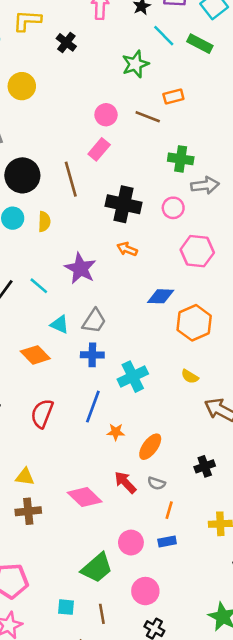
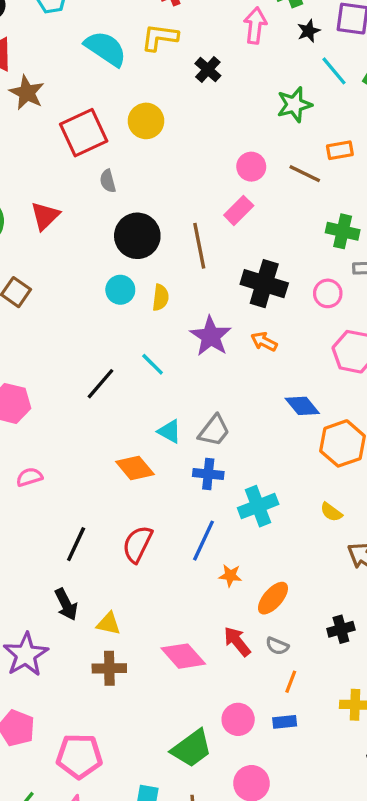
purple star: (80, 268) -> (211, 336), moved
cyan line: (39, 286) -> (153, 364), moved
blue diamond: (161, 296) -> (302, 406), turned 44

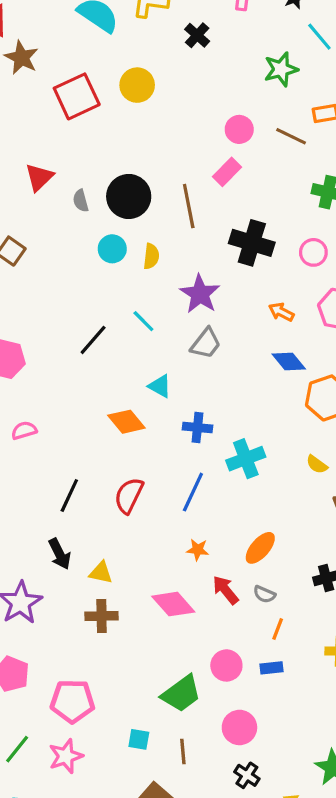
gray semicircle: (108, 181) -> (81, 201), moved
orange arrow: (264, 342) -> (281, 312), moved
gray trapezoid: (214, 431) -> (206, 343), moved
orange star: (230, 576) -> (198, 550), moved

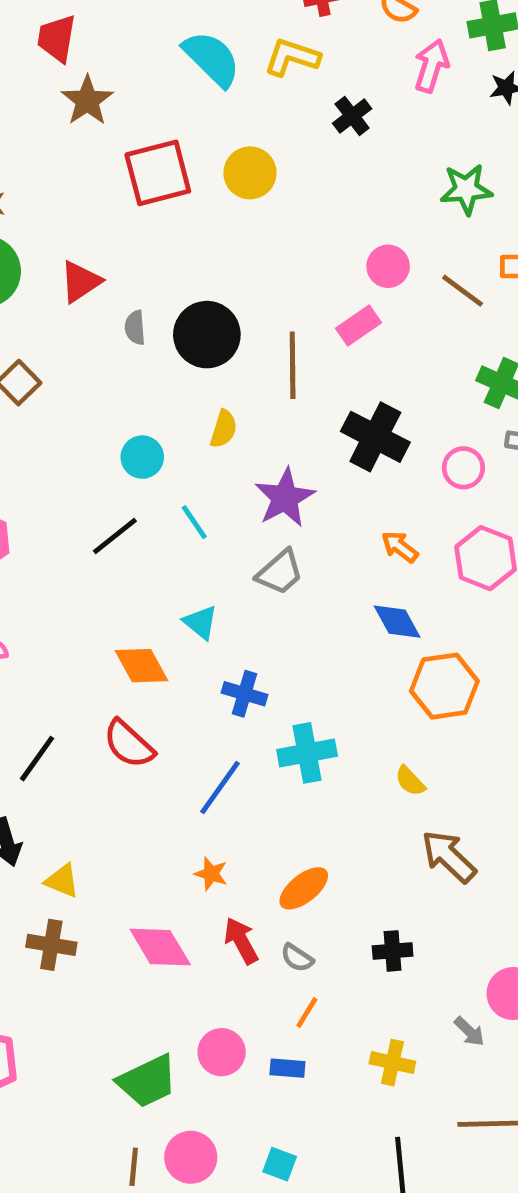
cyan circle: (112, 249) -> (142, 457), moved
red semicircle: (129, 496) -> (129, 744), moved, turned -84
pink circle: (239, 727) -> (191, 1157), moved
cyan square: (139, 739) -> (280, 1164), moved

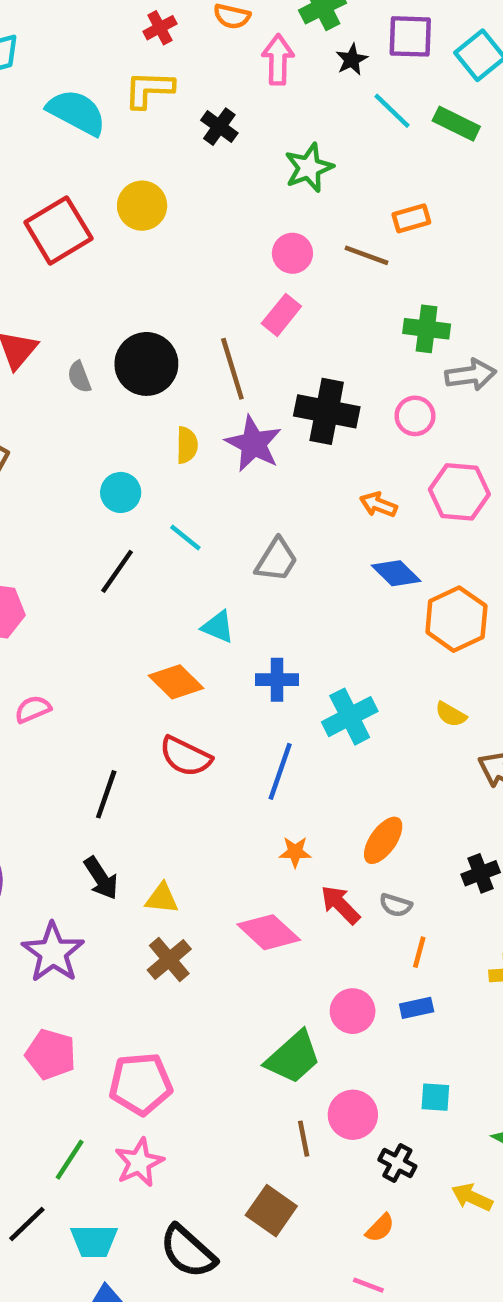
green star: (466, 189) -> (309, 168), moved
purple star: (285, 498) -> (253, 444), moved
brown cross: (51, 945) -> (169, 959), turned -33

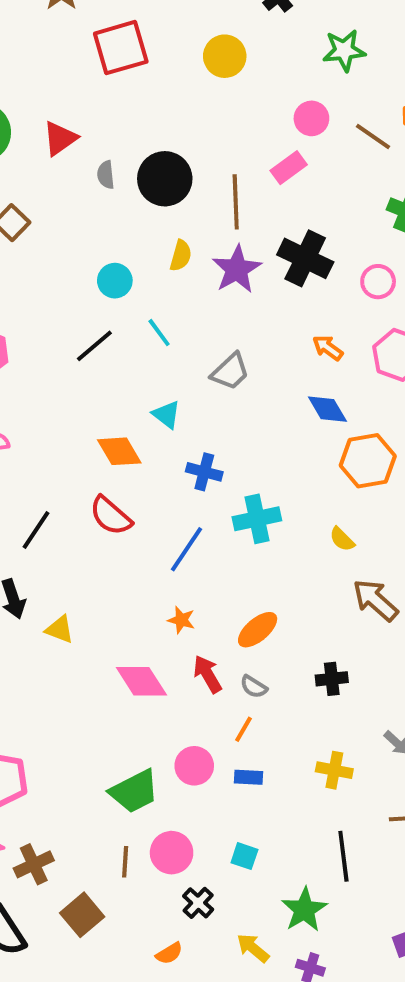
yellow circle: (142, 206) -> (225, 56), moved
orange line: (419, 952) -> (243, 729), moved
brown cross: (169, 959) -> (34, 864), moved

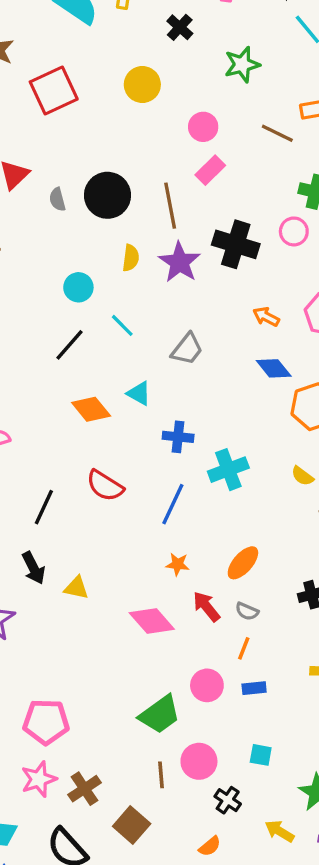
pink circle: (311, 118) -> (203, 127), moved
pink circle: (378, 282) -> (294, 231), moved
orange diamond: (119, 451) -> (91, 409), moved

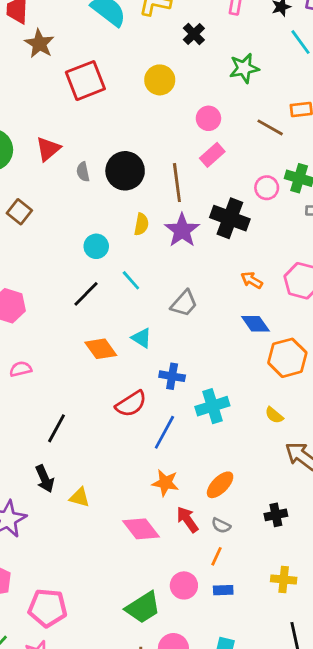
pink circle: (294, 231) -> (267, 188), moved
red semicircle: (105, 486) -> (131, 404), moved, turned -68
orange star: (178, 564) -> (165, 483), size x1.4

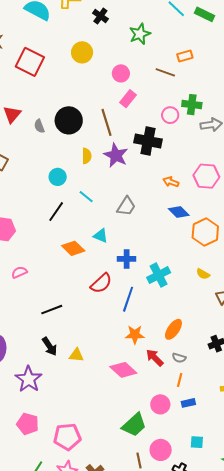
red square: (85, 81) -> (30, 62), turned -32
black line: (56, 428) -> (52, 310), turned 50

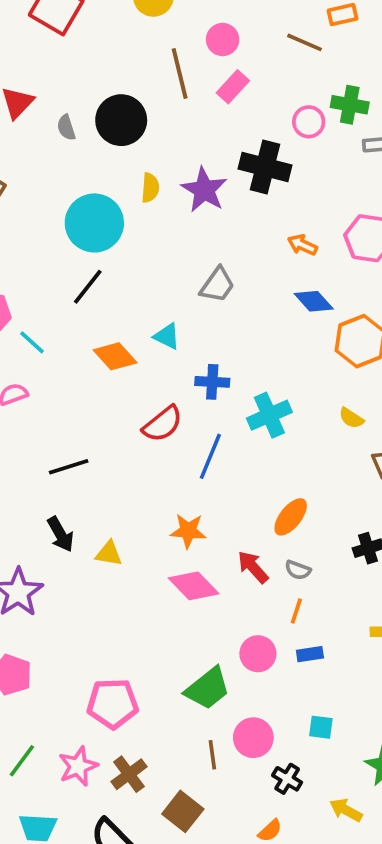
brown line: (107, 122) -> (180, 73), moved
cyan circle: (58, 177) -> (94, 223), size x1.8
cyan line: (86, 197) -> (32, 342), moved
orange star: (135, 335) -> (188, 531), moved
pink pentagon: (67, 437) -> (113, 703), moved

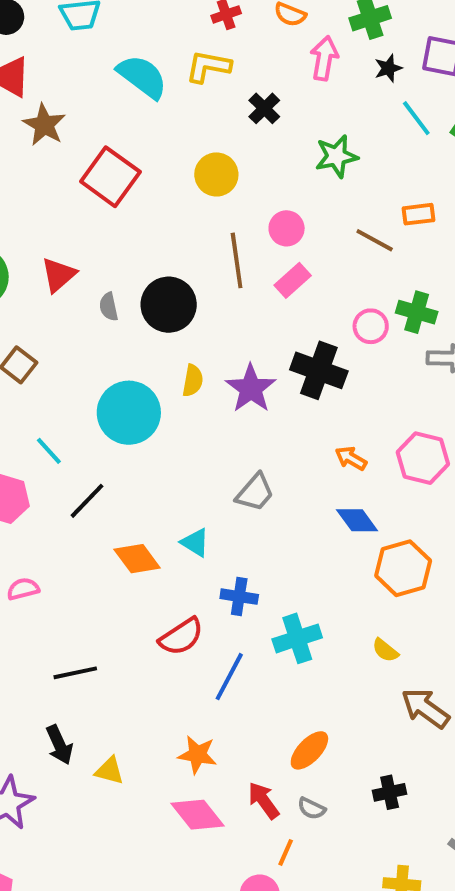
black line: (88, 287) -> (87, 501), moved
cyan line: (32, 342) -> (49, 451), moved
orange line: (296, 611) -> (286, 852), moved

